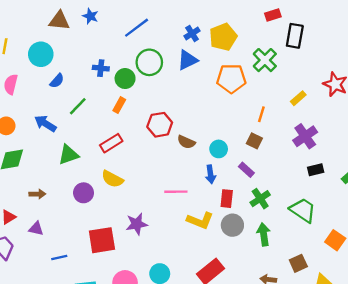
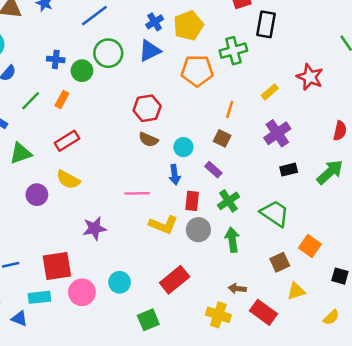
green cross: (265, 60) -> (233, 51), turned 30
orange rectangle: (119, 105) -> (62, 99), moved
red hexagon: (160, 125) -> (147, 108), moved
red square: (102, 240) -> (57, 266), moved
brown square: (298, 263) -> (280, 262), moved

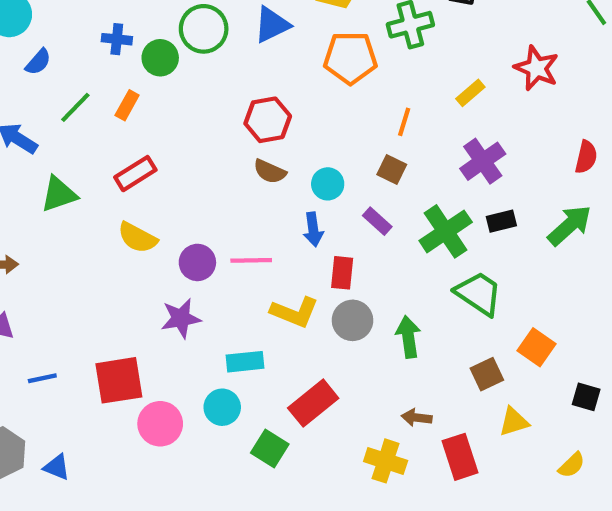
purple circle: (37, 195) -> (197, 262), moved
green cross: (228, 201) -> (446, 231), moved, size x1.4
cyan rectangle: (39, 297) -> (245, 362), moved
red rectangle: (264, 312) -> (460, 457), turned 36
green square: (148, 320) -> (270, 449), moved, turned -35

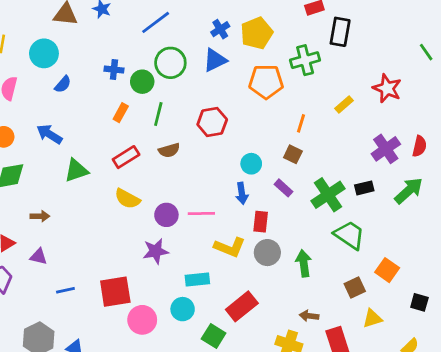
green line: (75, 107) -> (158, 114), moved, turned -30
purple cross: (483, 161) -> (386, 149), moved
brown semicircle: (270, 171) -> (169, 150), moved, turned -40

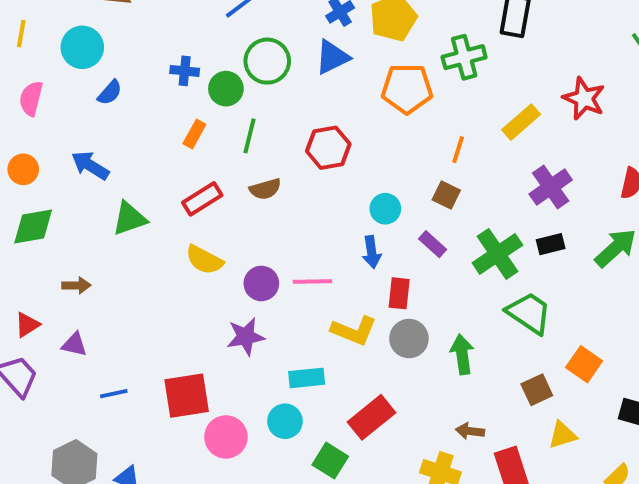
yellow rectangle: (344, 105) -> (521, 122), size x1.4
purple cross: (386, 149) -> (551, 187), moved

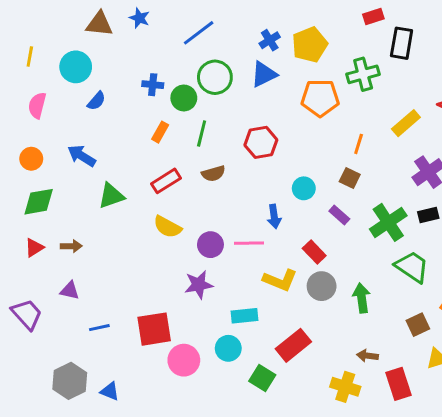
blue arrow: (372, 252) -> (274, 216), moved
red rectangle: (399, 293) -> (314, 252), turned -50
red triangle: (27, 325) -> (34, 248), moved

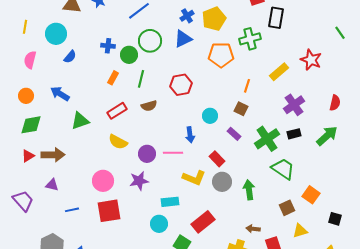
brown arrow: (71, 246) -> (53, 155), size x1.6
pink circle: (184, 360) -> (103, 181), moved

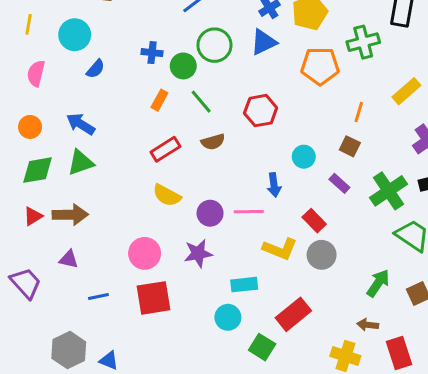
green line: (141, 79) -> (201, 102), turned -54
green triangle: (80, 121) -> (81, 163), moved
green arrow: (249, 190) -> (378, 283), moved, turned 42

